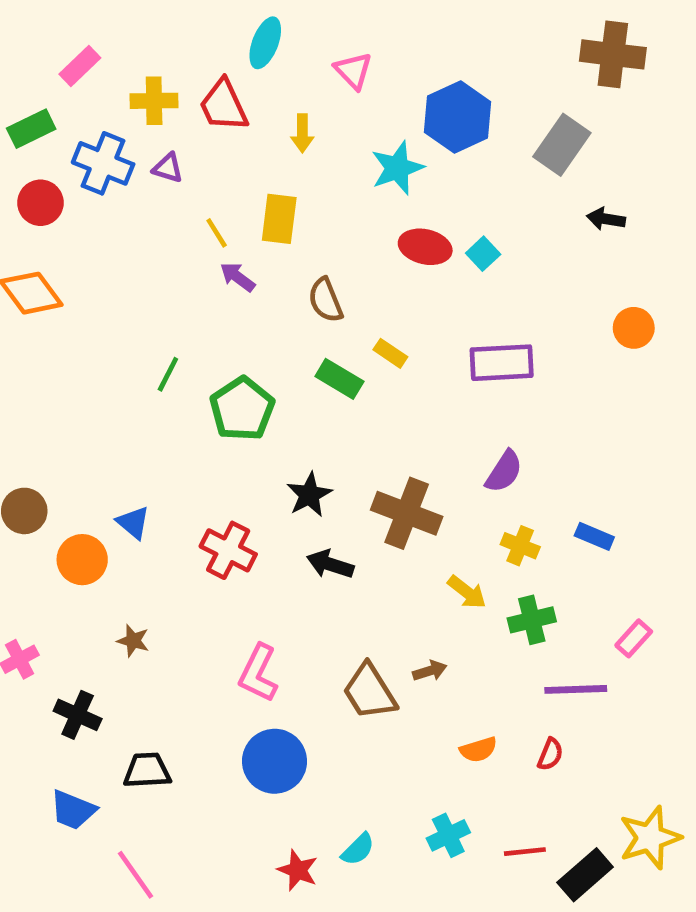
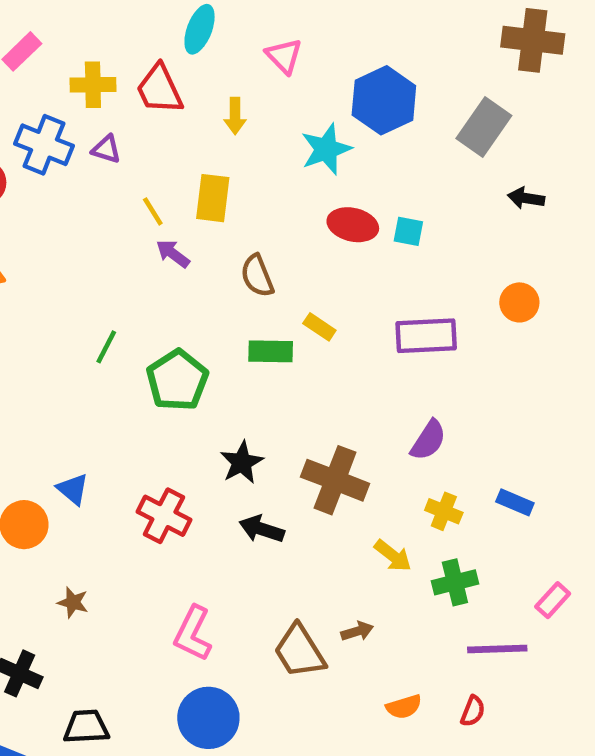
cyan square: (483, 254) -> (408, 231), turned -36
orange circle: (634, 328) -> (519, 302), moved
green rectangle: (339, 379) -> (271, 351), turned -30

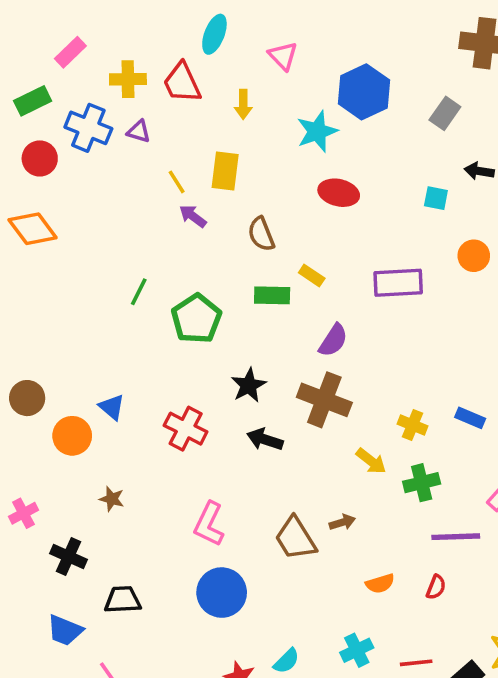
gray rectangle: (484, 127) -> (445, 113), size x0.7
cyan square: (408, 231) -> (436, 198), moved
purple semicircle: (428, 440) -> (333, 340), moved

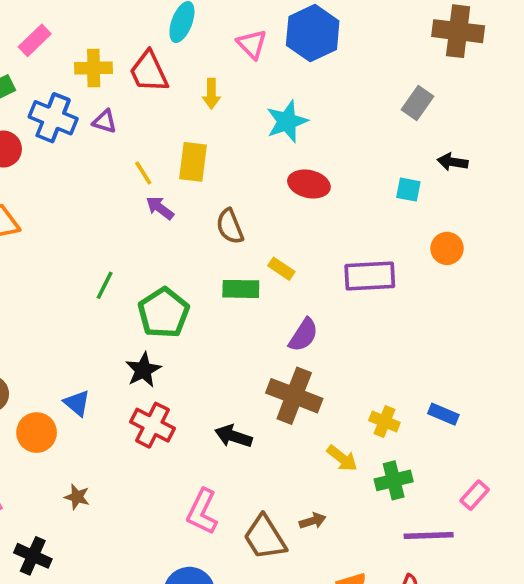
blue hexagon: (364, 92) -> (313, 33), moved
black star: (249, 385) -> (143, 370), moved
pink L-shape: (209, 524) -> (202, 512), moved

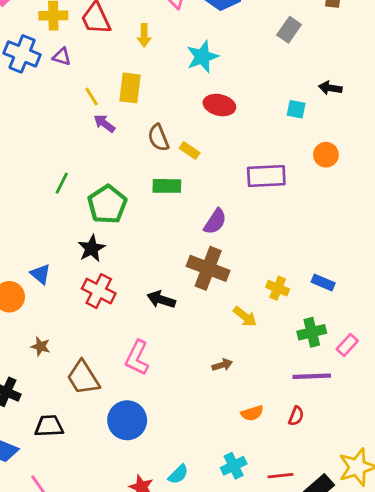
gray rectangle: (418, 103) -> (289, 30), moved
yellow rectangle: (281, 269) -> (190, 150), moved
green cross: (394, 480) -> (312, 332), moved
brown trapezoid: (265, 537) -> (83, 378), moved

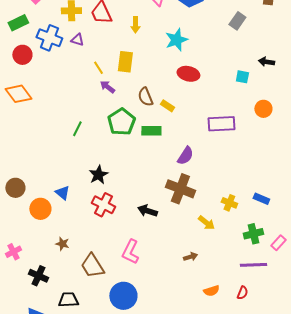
green pentagon: (107, 204) -> (121, 122), moved

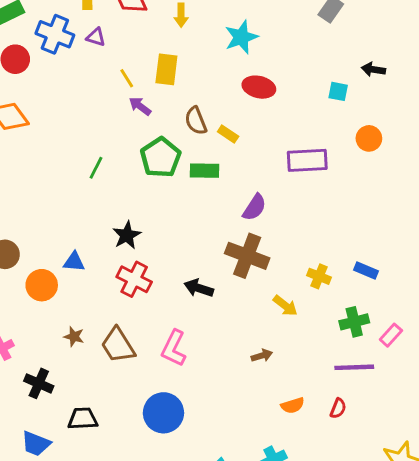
blue triangle: (62, 193) -> (74, 262), turned -35
brown trapezoid: (92, 266) -> (118, 345), moved

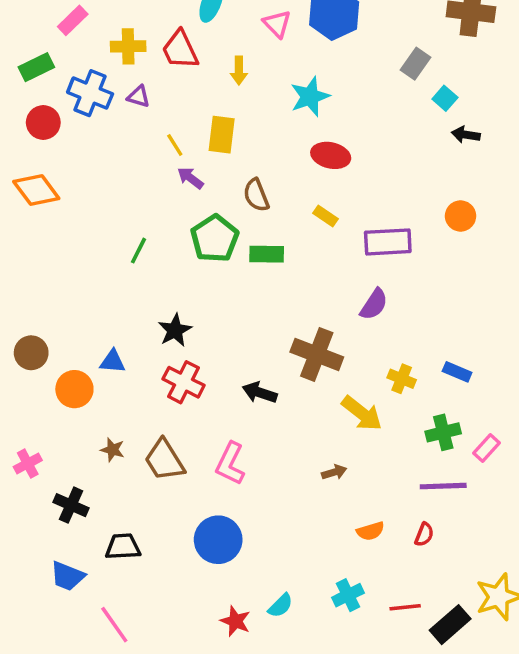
cyan square: (338, 91) -> (445, 98), moved, turned 30
yellow rectangle: (228, 134) -> (325, 216), moved
purple semicircle: (254, 207) -> (374, 304), moved
yellow arrow: (285, 306) -> (362, 413), size x1.4

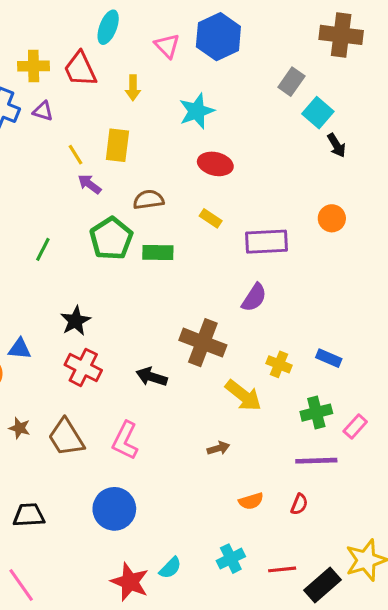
cyan square: (445, 98) -> (318, 113), size x1.4
black arrow: (466, 135) -> (337, 145), turned -130
brown semicircle: (256, 195) -> (149, 200), turned 104
red star: (235, 621) -> (130, 582), size x1.4

